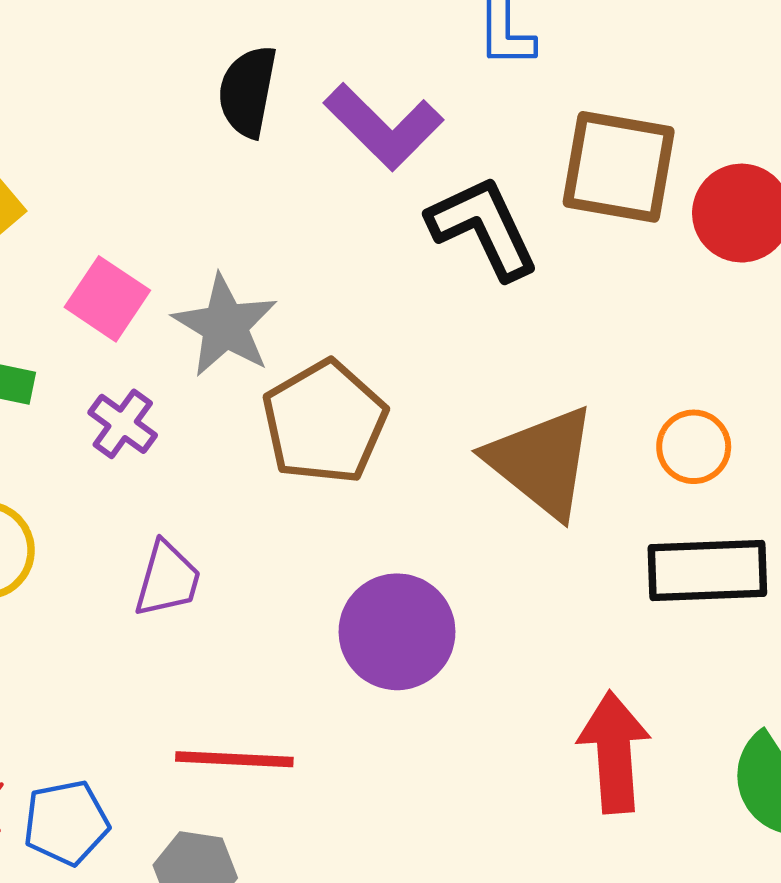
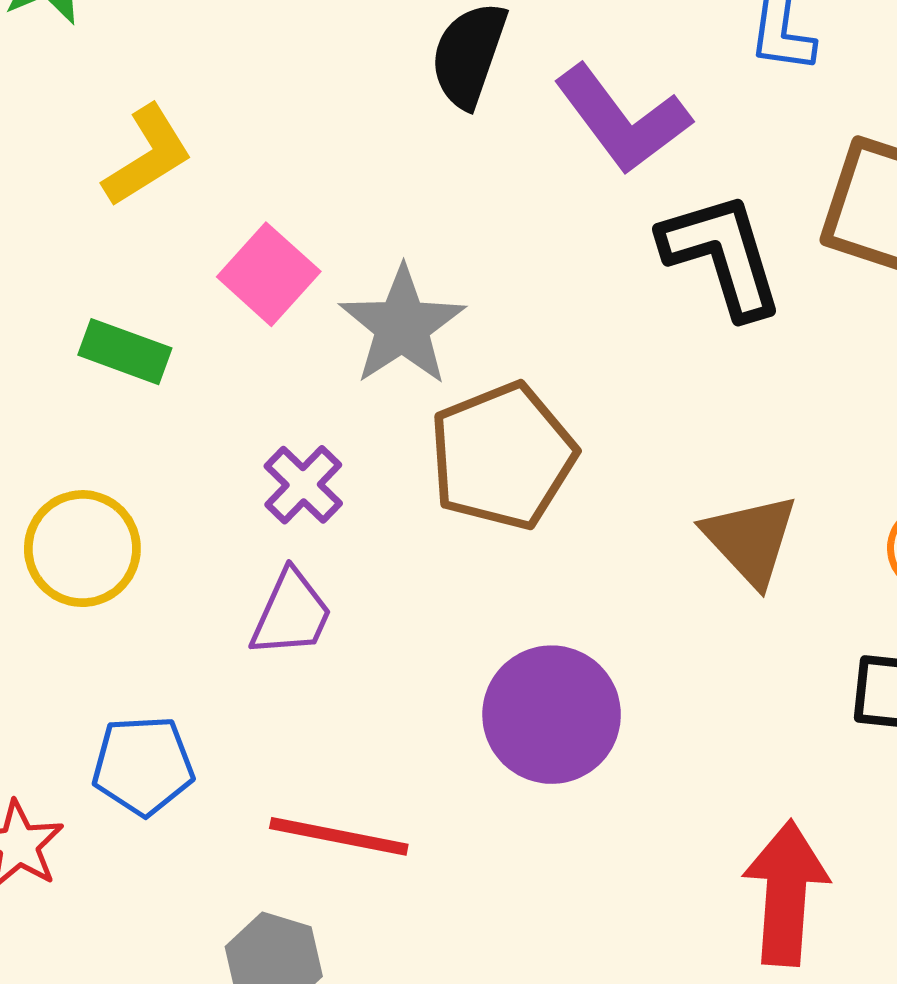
purple cross: (123, 424) -> (303, 485), moved
brown triangle: (542, 462) -> (750, 540), size x0.7
blue pentagon: (66, 823) -> (143, 765), moved

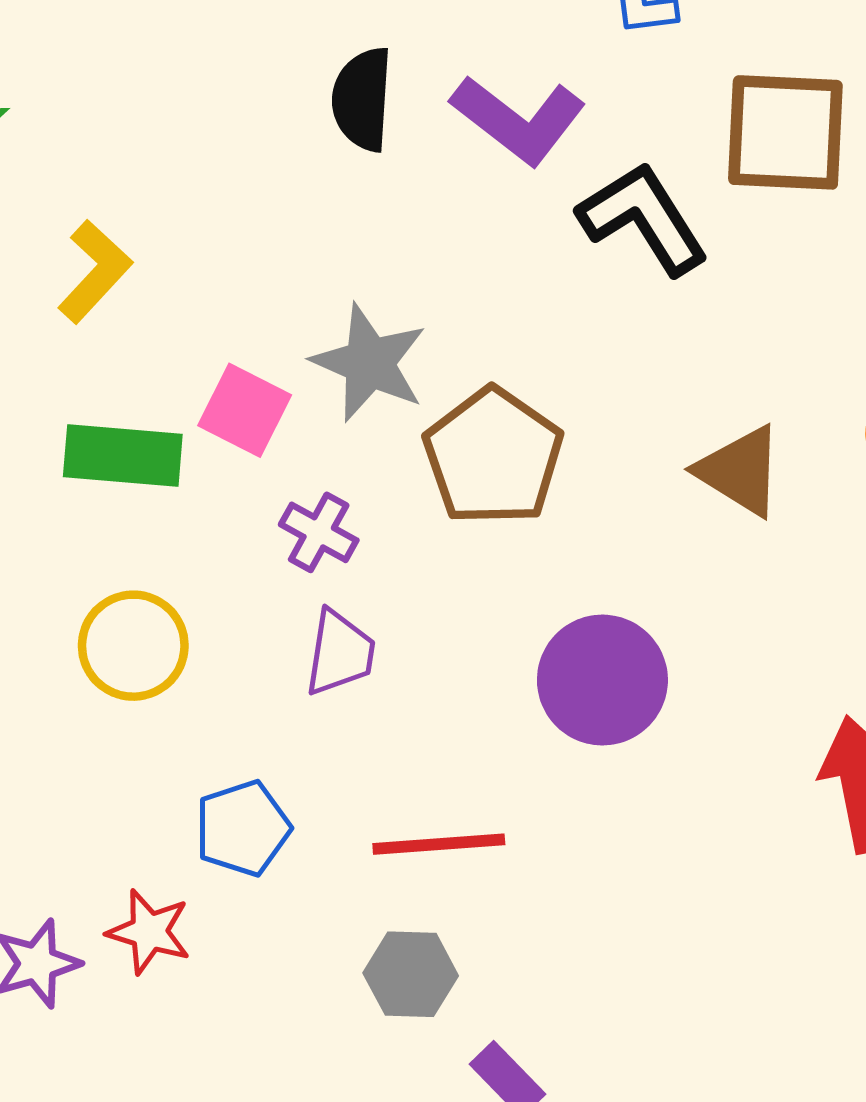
pink square: (269, 274) -> (245, 410), moved
green rectangle: (125, 352) -> (123, 455), size x1.4

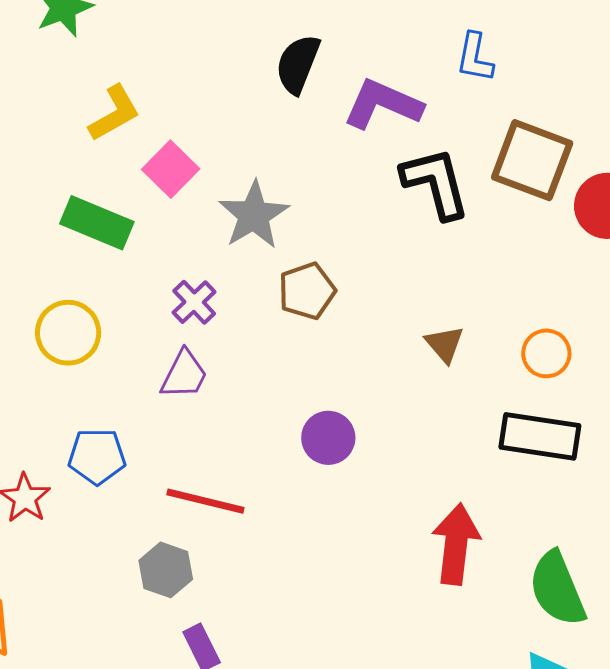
purple L-shape: (518, 120) -> (383, 104), turned 148
pink square: (245, 410) -> (171, 169), moved
brown pentagon: (493, 457) -> (307, 291), size x0.7
brown triangle: (740, 471) -> (445, 344), size x0.7
purple circle: (602, 680) -> (328, 438), size x0.7

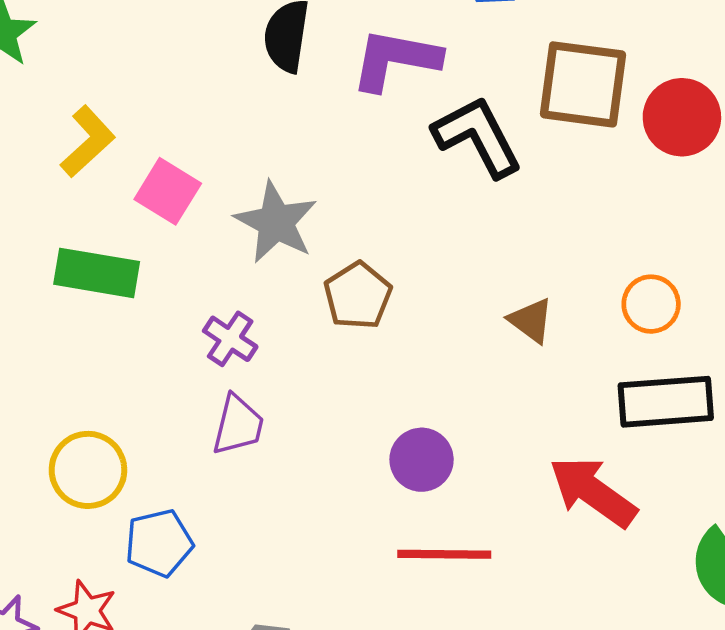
yellow circle: (68, 333) -> (88, 470), moved
red line: (205, 501) -> (444, 554), moved
red arrow: (456, 544) -> (593, 492), moved, turned -48

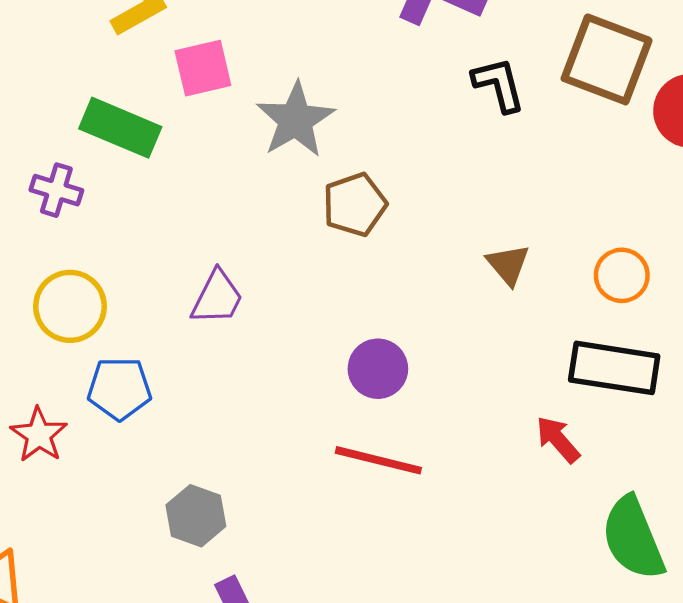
black L-shape: (478, 137) -> (499, 85), size x0.7
pink square: (168, 191) -> (203, 68), turned 32
purple cross: (230, 339) -> (56, 190), moved, turned -30
red arrow: (593, 492) -> (558, 440), moved, size x0.6

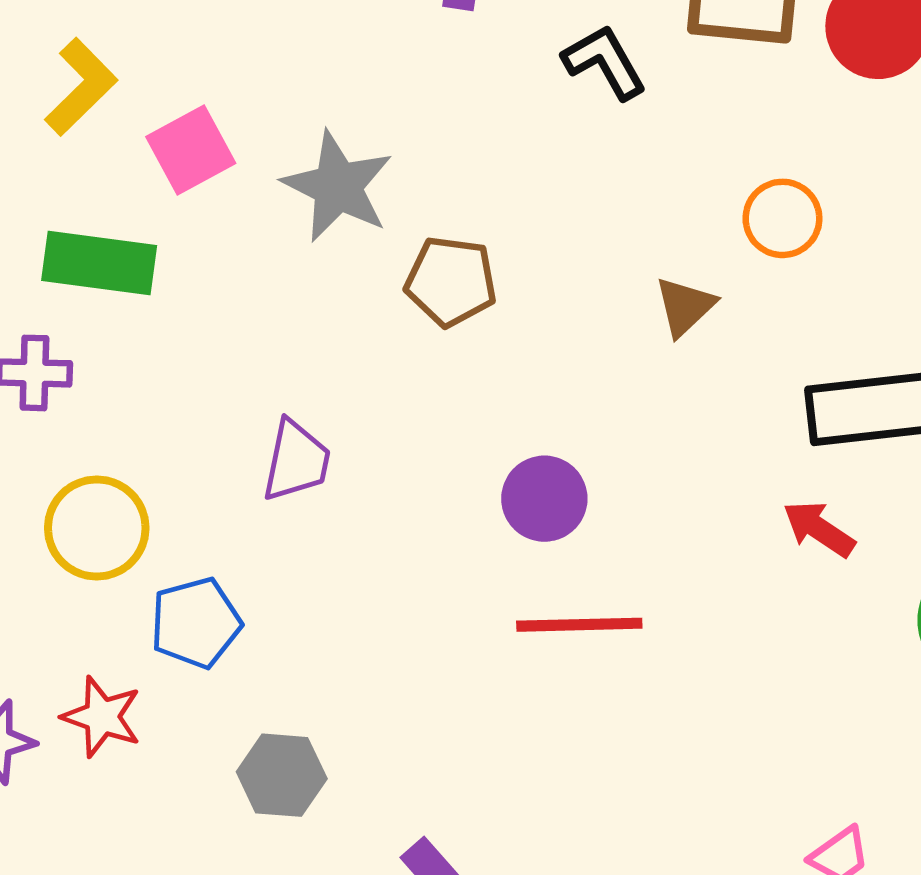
brown pentagon: (355, 205) -> (451, 281), turned -30
brown triangle: (508, 265) -> (685, 306), turned 42
orange circle: (622, 275) -> (782, 218), moved
gray hexagon: (196, 516) -> (282, 775), moved

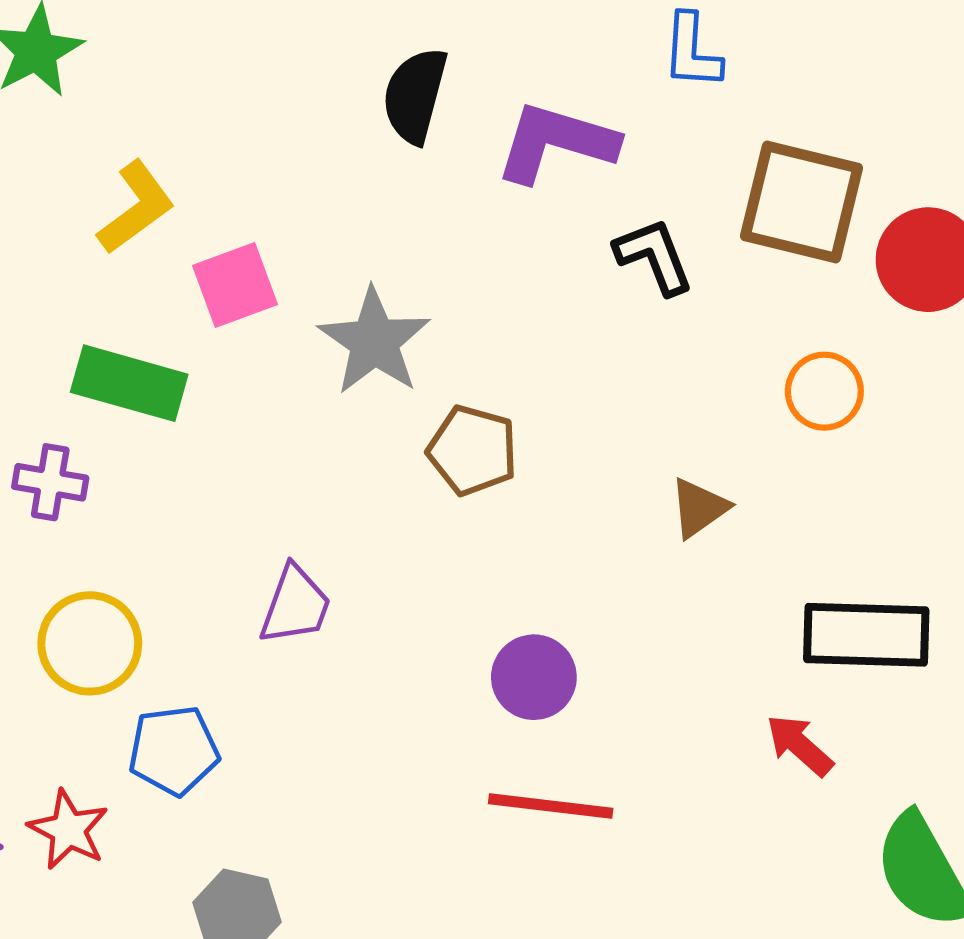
orange circle: (782, 218) -> (824, 391), moved

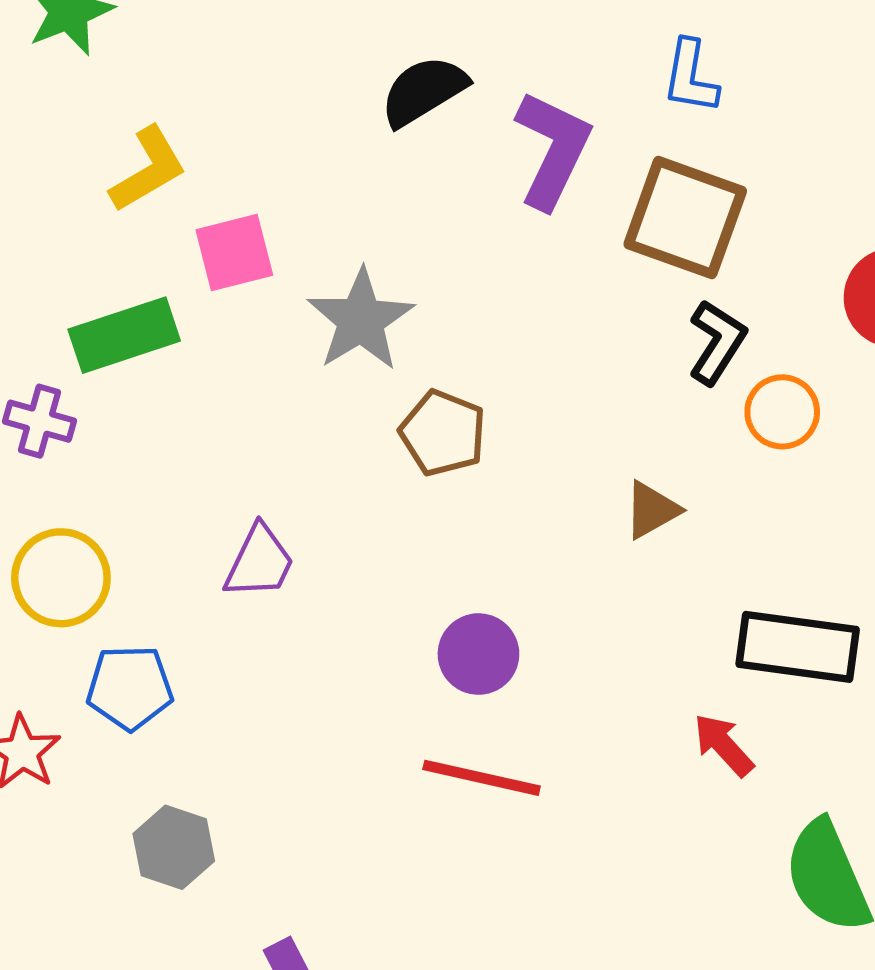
black semicircle: (415, 95) -> (424, 91), turned 38
purple L-shape: (556, 142) -> (553, 149), turned 93
brown square: (801, 202) -> (685, 218), moved
black L-shape: (654, 256) -> (717, 342), moved, turned 48
green rectangle: (129, 383) -> (124, 335), turned -40

